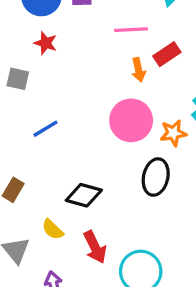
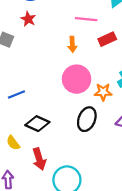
orange arrow: (139, 70) -> (72, 44), moved
blue line: (46, 129) -> (16, 94), moved

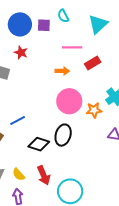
orange arrow: (72, 44) -> (62, 71), turned -80
black ellipse: (87, 119) -> (63, 135), moved
yellow semicircle: (13, 143) -> (19, 174), moved

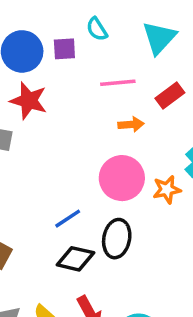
red star: (21, 53) -> (29, 101), size x1.5
red rectangle: (93, 63) -> (170, 96), moved
orange arrow: (62, 71) -> (131, 124), moved
blue line: (18, 120) -> (68, 219), moved

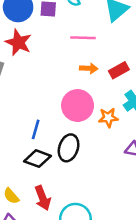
red rectangle: (170, 96) -> (119, 70), moved
blue line: (68, 219) -> (36, 129), turned -48

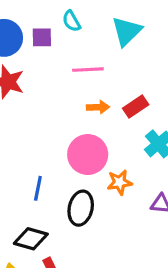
orange star: (108, 118) -> (120, 182), moved
black diamond: (38, 159) -> (31, 239), moved

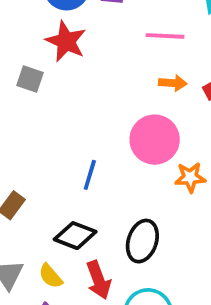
black ellipse: (81, 208) -> (142, 241), moved

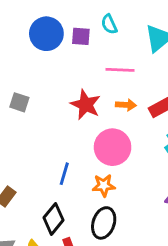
red star: (66, 41) -> (86, 105), moved
orange star: (190, 177) -> (104, 185), moved
black diamond: (75, 236) -> (53, 219), turned -72

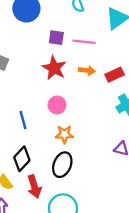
purple square: (81, 36) -> (56, 38), moved
pink circle: (113, 147) -> (57, 105), moved, size x0.6
blue line: (64, 174) -> (23, 120), moved, turned -36

